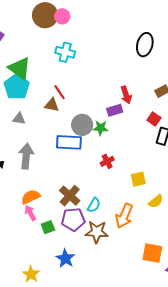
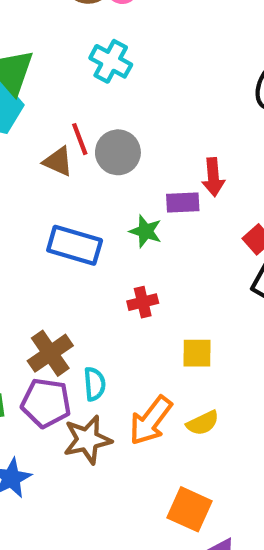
gray circle: (82, 125) -> (118, 152), moved
yellow semicircle: (156, 201) -> (203, 423), moved
cyan semicircle: (94, 205) -> (95, 384), turned -49
brown star: (97, 232) -> (87, 440), turned -30

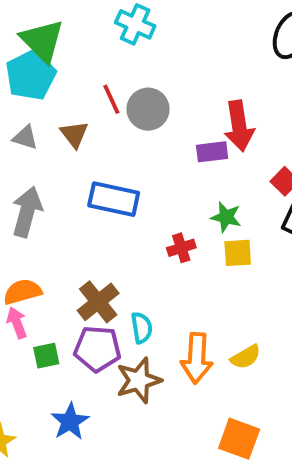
brown triangle: (58, 161) -> (74, 134), moved, turned 32
red arrow: (213, 177) -> (239, 126), size x1.4
green star: (146, 231) -> (226, 217), moved
yellow square: (197, 353) -> (238, 253), moved
orange arrow: (151, 421) -> (197, 358), turned -30

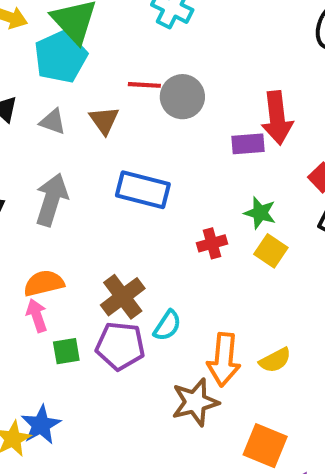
red line: (111, 99) -> (144, 85), turned -64
yellow square: (238, 253) -> (271, 251), turned 36
cyan semicircle: (142, 328) -> (167, 326), turned 40
brown star: (139, 380) -> (195, 402), moved
blue star: (70, 421) -> (41, 425), moved

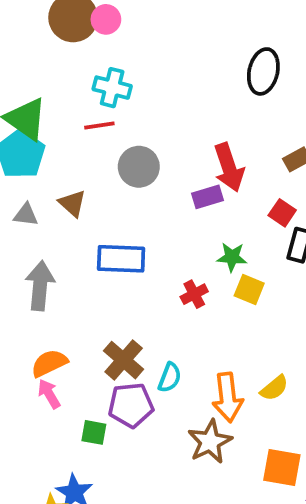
red line: (144, 85) -> (99, 125), moved
green square: (66, 351) -> (94, 432), moved, turned 32

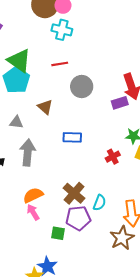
cyan cross: (112, 88) -> (62, 30), moved
gray triangle: (26, 215) -> (16, 122), moved
blue rectangle: (121, 259) -> (72, 137), size x0.7

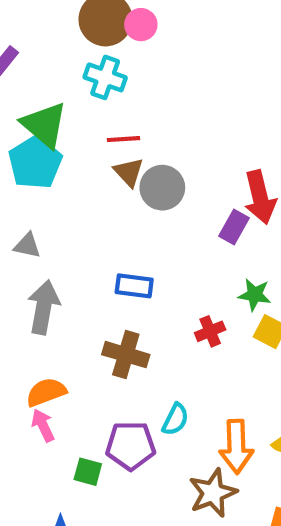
cyan cross: (62, 30) -> (105, 77), moved
purple rectangle: (120, 103) -> (234, 227), turned -49
brown triangle: (45, 107) -> (129, 172), moved
brown cross: (74, 193) -> (126, 355), moved, turned -30

